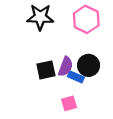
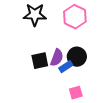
blue rectangle: (76, 77) -> (66, 67), turned -56
pink square: (69, 103) -> (76, 93), moved

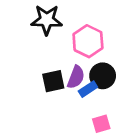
pink hexagon: (75, 17) -> (88, 41), moved

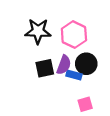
black star: (47, 20) -> (38, 31), moved
blue rectangle: (88, 89) -> (74, 75), turned 48

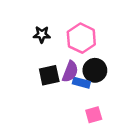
black star: (38, 31) -> (42, 35), size x0.6

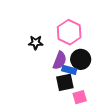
black star: (42, 35) -> (36, 43), moved
black square: (49, 75) -> (65, 82), moved

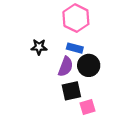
pink hexagon: (69, 32) -> (76, 18), moved
blue rectangle: (69, 70) -> (75, 48), moved

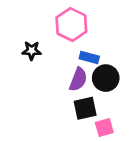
pink hexagon: (76, 18) -> (71, 24), moved
black star: (39, 47) -> (32, 51), moved

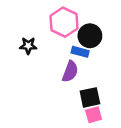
black circle: (106, 78) -> (90, 36), moved
black square: (85, 108) -> (90, 97), moved

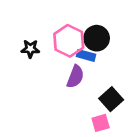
pink hexagon: (64, 22) -> (69, 41), moved
black square: (90, 97) -> (111, 99), moved, turned -30

